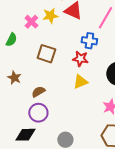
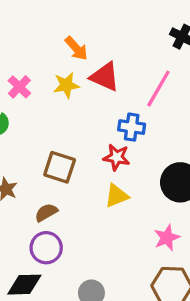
pink cross: (31, 22) -> (19, 87), moved
brown square: (46, 54) -> (60, 167), moved

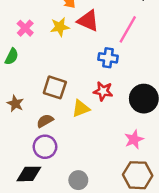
red star: (117, 157) -> (103, 91), moved
yellow triangle: (117, 196) -> (81, 108), moved

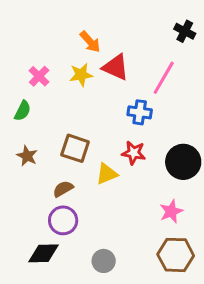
brown star: (15, 104) -> (27, 156), moved

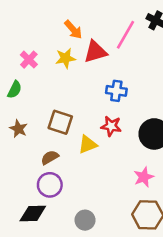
red triangle: (116, 67) -> (95, 52), turned -40
pink line: (164, 78) -> (125, 35), moved

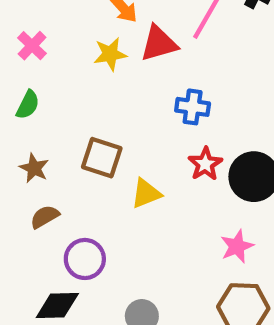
pink cross: (29, 60) -> (32, 46), moved
red star: (111, 126) -> (205, 164), moved, turned 30
brown semicircle: (50, 157) -> (45, 217), moved

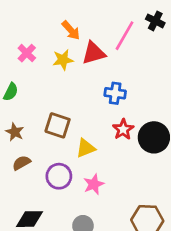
pink cross: (32, 46) -> (27, 53), moved
pink star: (237, 246) -> (94, 184), moved
purple circle: (85, 259) -> (59, 176), moved

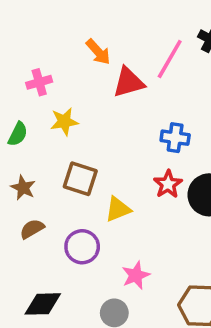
pink cross: (27, 53) -> (39, 82), turned 30
yellow star: (63, 60) -> (64, 122), moved
blue cross: (115, 93) -> (175, 138), moved
pink star: (94, 184) -> (136, 275), moved

